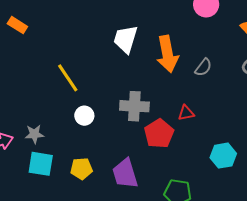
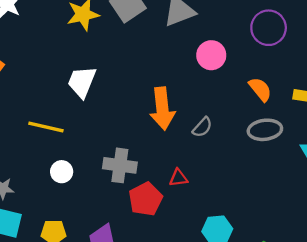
white trapezoid: (126, 39) -> (82, 82), moved
yellow line: (68, 78) -> (46, 127), turned -48

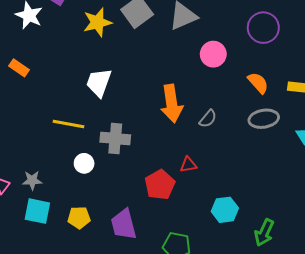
gray cross: (120, 165) -> (115, 138), moved

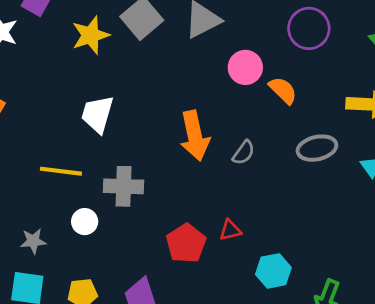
orange semicircle: (258, 83) -> (283, 90), moved
red triangle: (188, 165) -> (230, 230), moved
gray star: (32, 180) -> (33, 241), moved

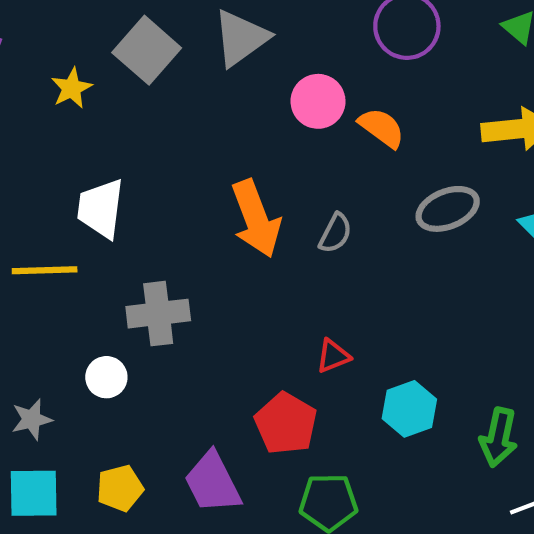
yellow star: (91, 35) -> (72, 88), size x0.7
yellow line: (61, 171) -> (45, 270), moved
red pentagon: (186, 243) -> (286, 423), moved

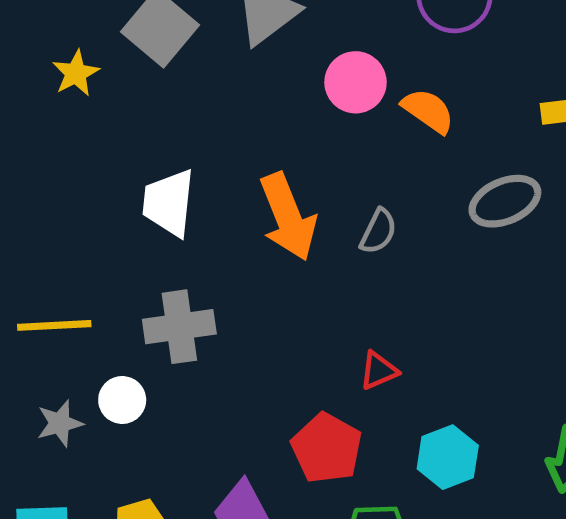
white trapezoid: (101, 208) -> (169, 203), moved
yellow line: (45, 270) -> (54, 325), moved
cyan hexagon: (409, 409) -> (448, 457), moved
gray star: (32, 419) -> (60, 423), moved

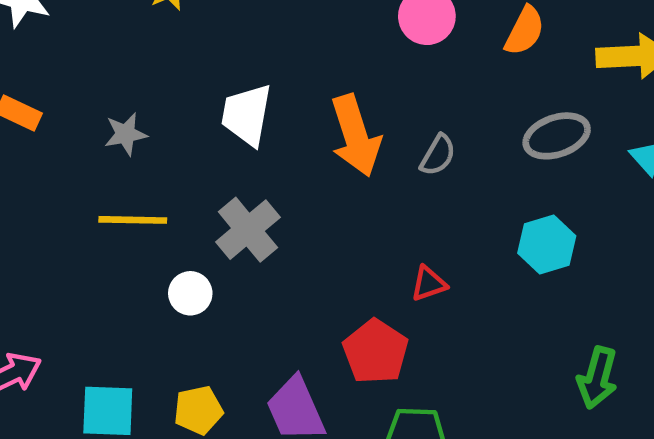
orange semicircle: (428, 111) -> (525, 31), moved, turned 78
gray cross: (179, 327) -> (248, 230), turned -36
gray star: (60, 423) -> (126, 134), moved
cyan hexagon: (448, 457) -> (547, 245), moved

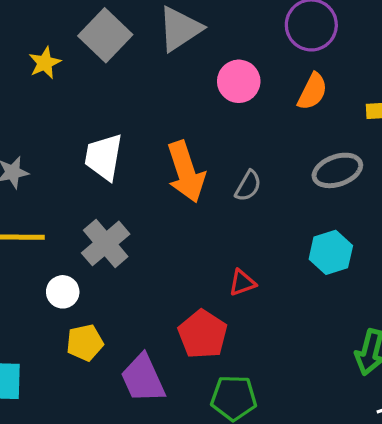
yellow pentagon: (198, 410) -> (85, 343), moved

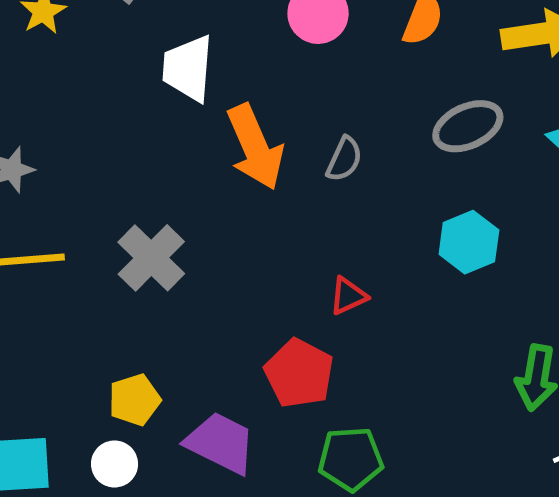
white trapezoid: (104, 157) -> (188, 68), moved
white circle: (63, 292) -> (115, 464), moved
purple trapezoid: (143, 378) -> (221, 443), turned 146

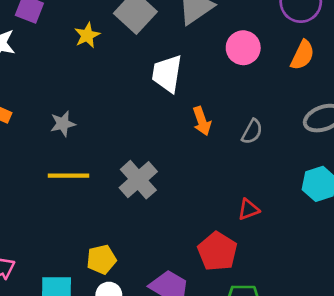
orange arrow: (255, 147) -> (202, 121), size x0.6
yellow pentagon: (134, 400) -> (101, 259), moved

